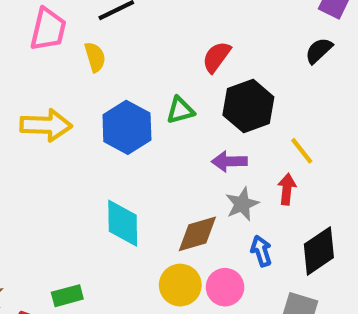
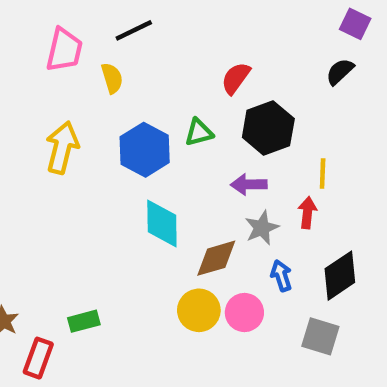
yellow arrow: (46, 125) -> (62, 148), turned -78
yellow line: (302, 151) -> (323, 174), turned 40
cyan diamond: (123, 223) -> (162, 224), moved

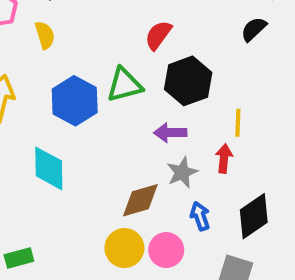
green triangle: (199, 132) -> (124, 85), size x1.4
cyan diamond: (162, 224) -> (49, 168), moved

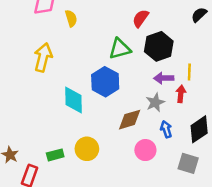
blue hexagon: (75, 101) -> (105, 82), moved
purple arrow: (170, 133) -> (164, 78), moved
yellow circle: (124, 248) -> (87, 149), moved

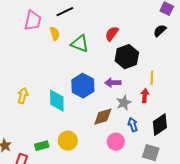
green triangle: (120, 49) -> (80, 44), moved, turned 36
yellow arrow: (43, 57) -> (23, 96), moved, size x0.7
purple arrow: (164, 78) -> (113, 83), moved

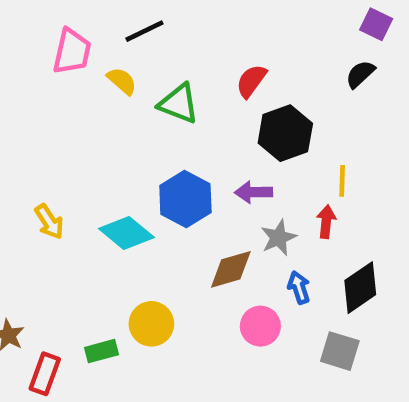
yellow semicircle: (55, 34) -> (122, 81), turned -32
yellow arrow: (23, 96) -> (49, 222), turned 133
cyan diamond: (57, 101) -> (126, 233), turned -50
green rectangle: (42, 146) -> (101, 351), moved

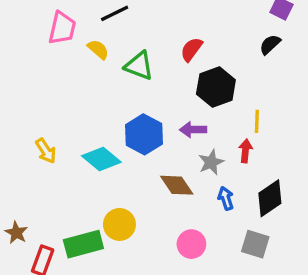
brown diamond: (231, 269) -> (177, 185), turned 72
pink circle: (260, 326) -> (191, 244), moved
green rectangle: (101, 351) -> (83, 244), size x1.6

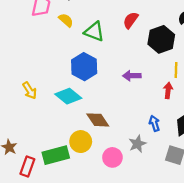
black hexagon: (216, 87) -> (161, 39), moved
blue hexagon: (144, 134) -> (84, 67), moved
gray star: (211, 162) -> (137, 144), moved
brown diamond: (177, 185) -> (98, 120), moved
pink circle: (191, 244) -> (112, 157), moved

